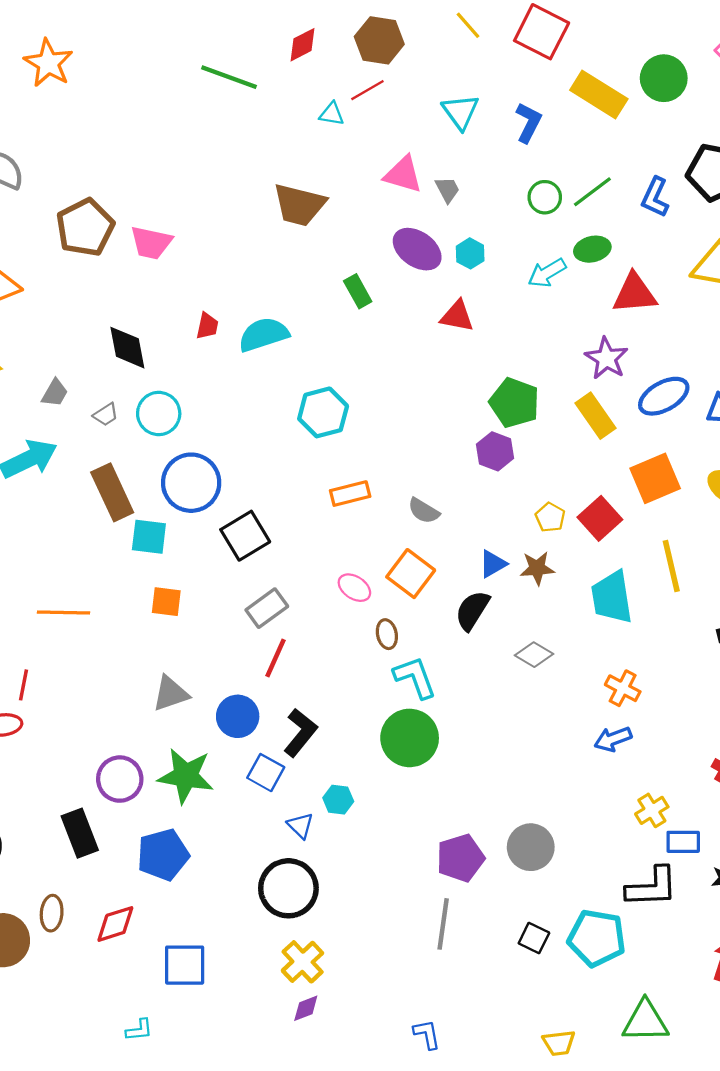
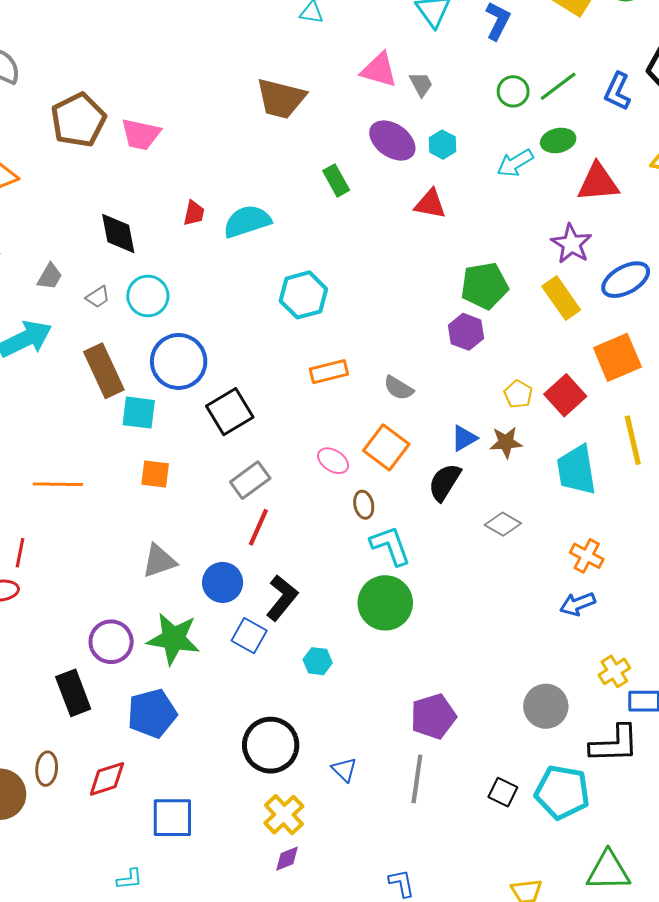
green pentagon: (514, 403) -> (484, 286), turned -30
blue triangle: (300, 826) -> (344, 770), moved
gray circle: (531, 847) -> (546, 706), moved

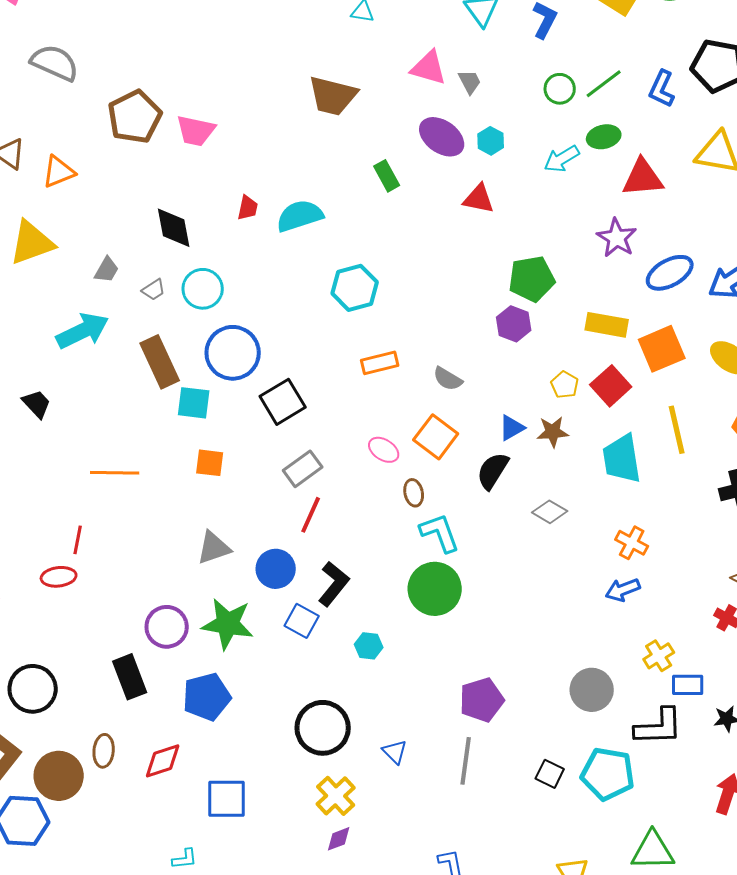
yellow rectangle: (561, 298) -> (607, 325), moved, turned -45

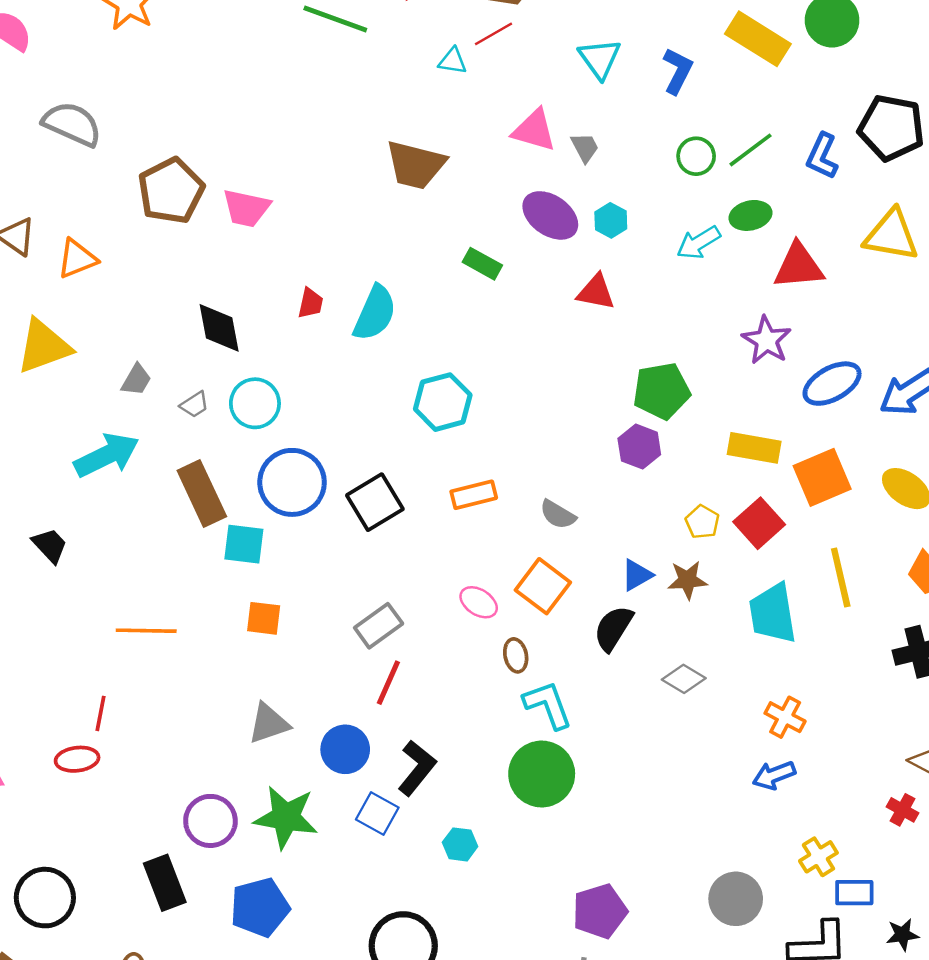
green rectangle: (387, 176) -> (482, 264), turned -32
cyan semicircle: (300, 216) -> (375, 313), turned 132
black square: (283, 402) -> (375, 502), moved

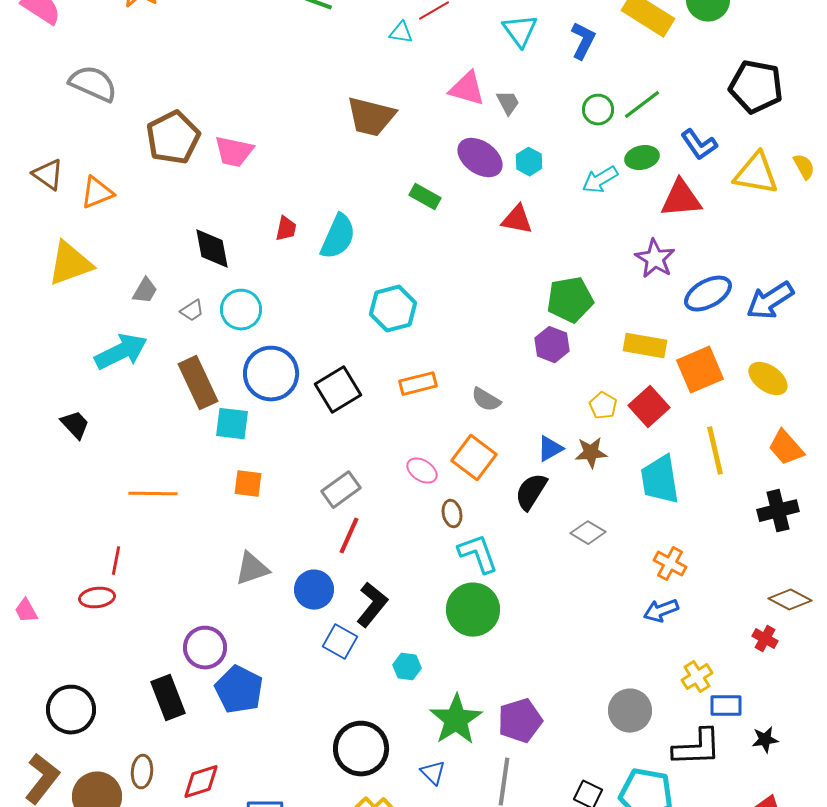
blue L-shape: (822, 156) -> (699, 145), moved, turned -60
green star: (286, 817) -> (456, 720), moved, turned 30
blue pentagon: (260, 907) -> (239, 690), moved, turned -30

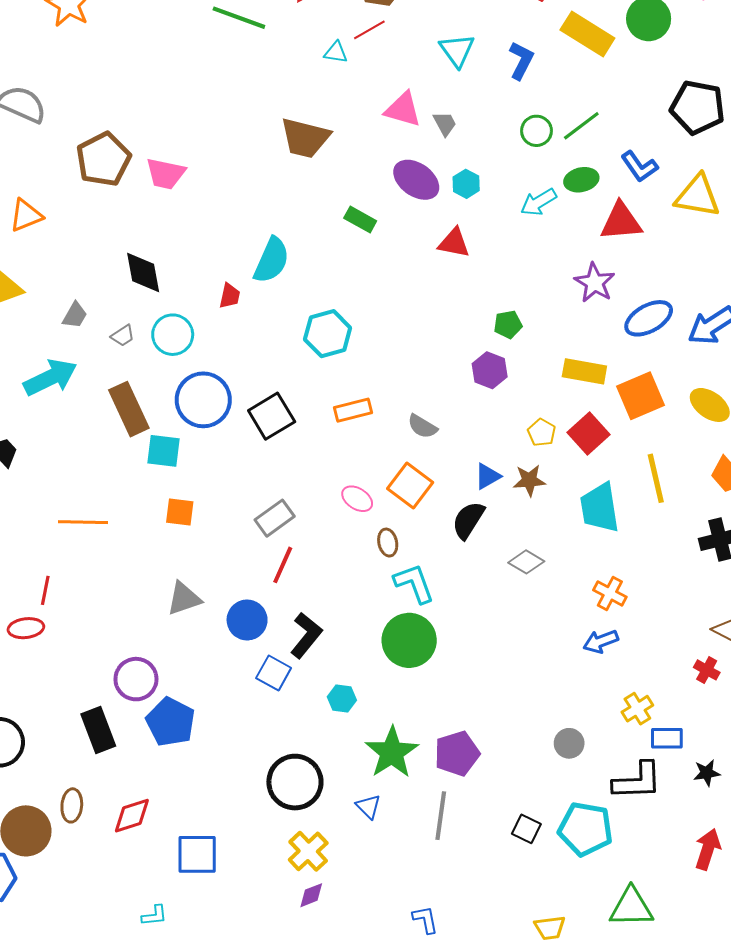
red trapezoid: (286, 229) -> (230, 296), moved
green pentagon: (570, 300) -> (508, 324), size x0.6
gray circle: (630, 711) -> (569, 743), size x0.7

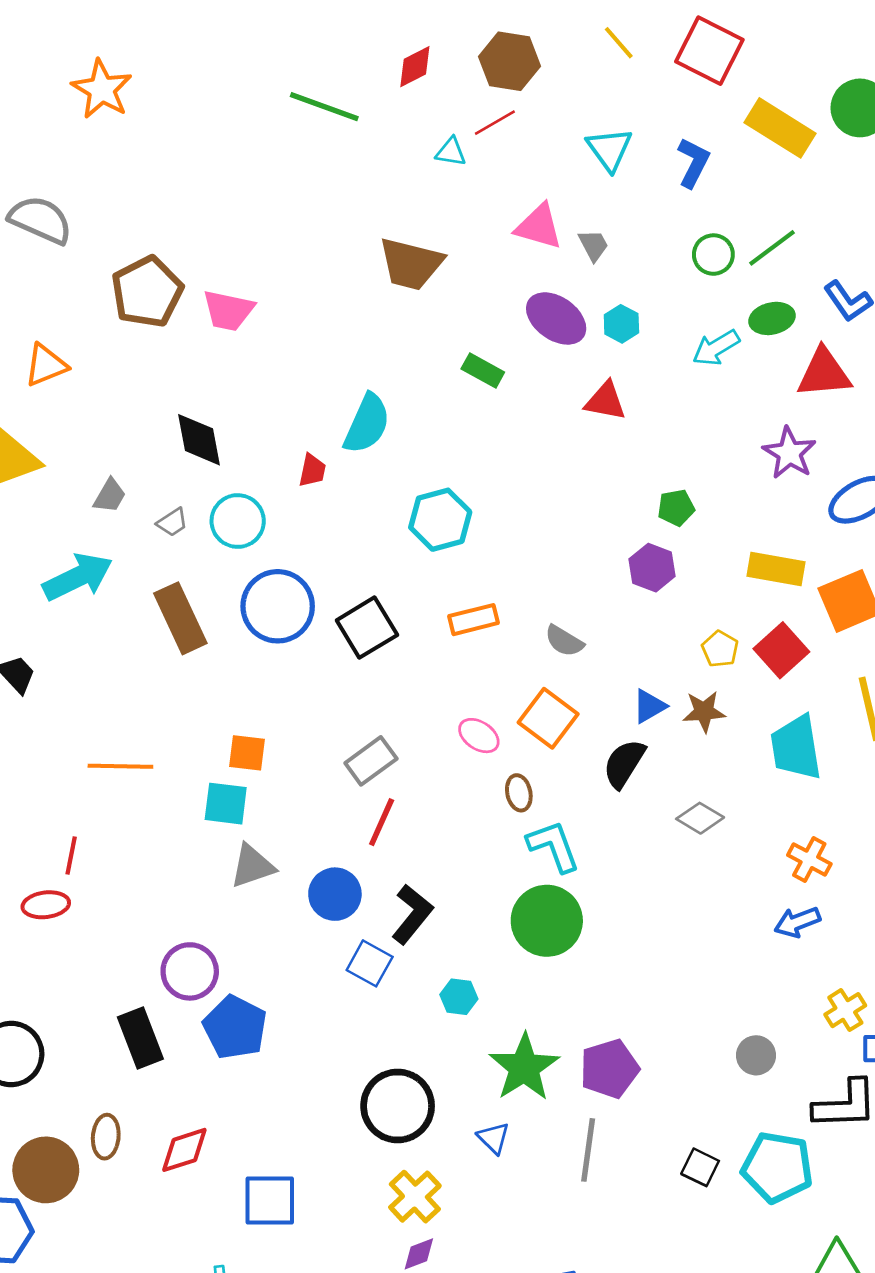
cyan square: (164, 451) -> (226, 804), moved

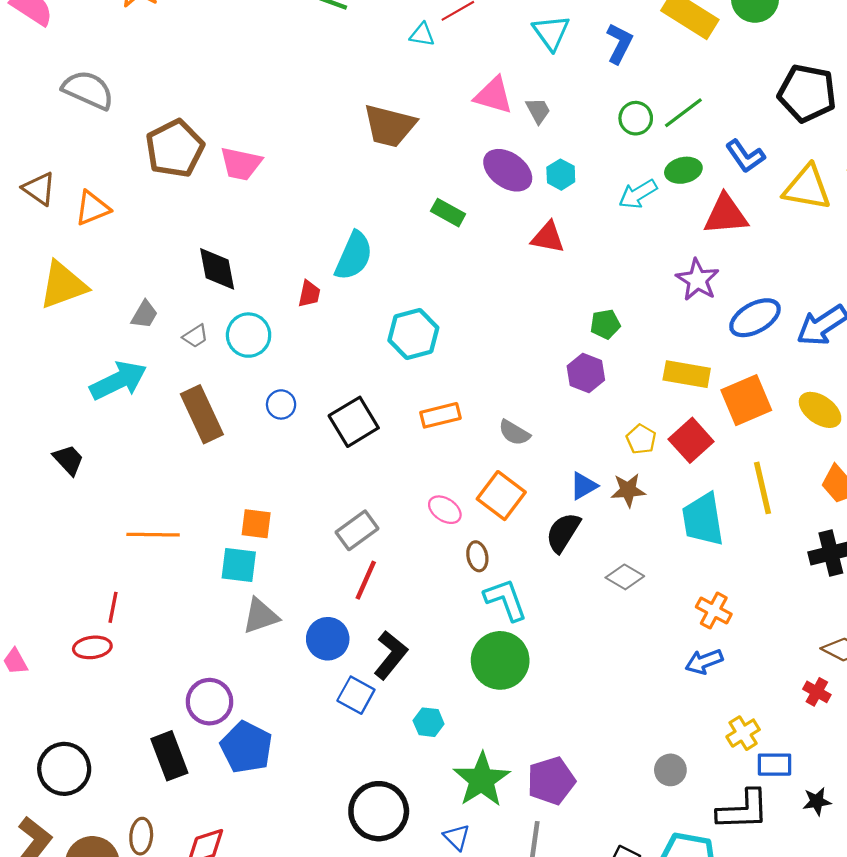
blue circle: (278, 606) -> (281, 404), size x0.5

